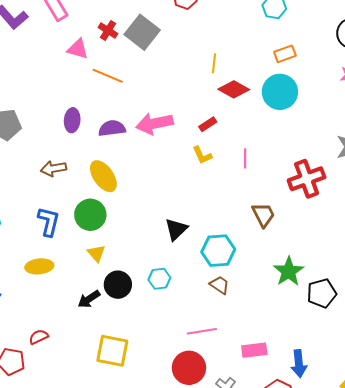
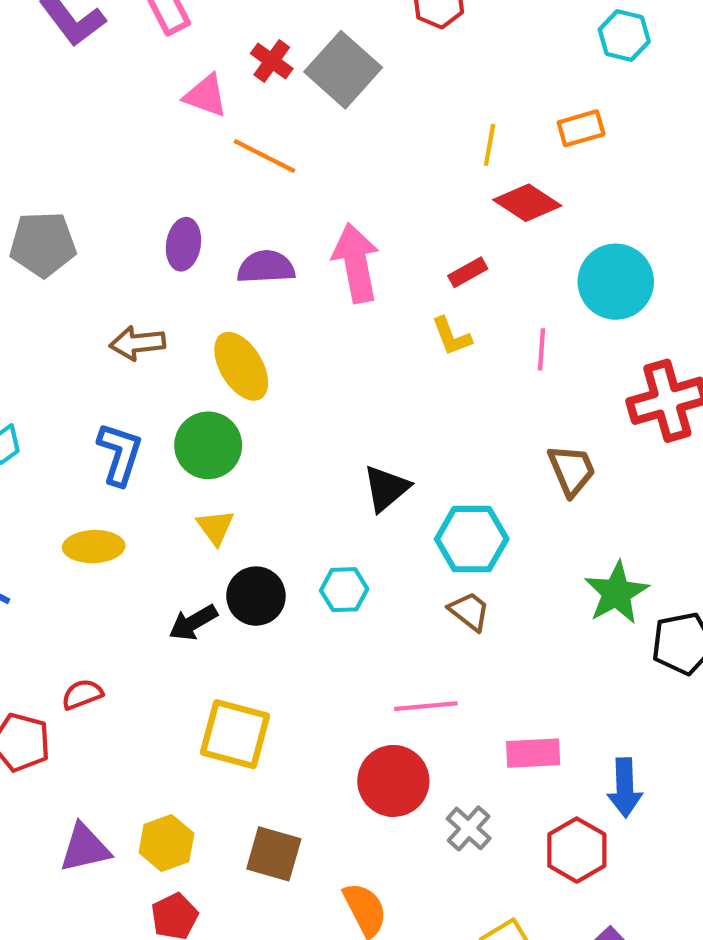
orange rectangle: (285, 54) -> (581, 128), moved
cyan circle: (280, 92) -> (616, 282), moved
pink arrow: (154, 124) -> (356, 263), turned 87

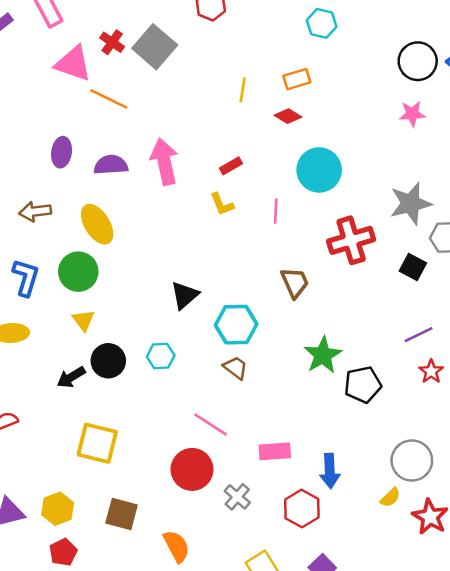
pink triangle: (206, 96) -> (73, 64), size x1.4
red diamond: (527, 203) -> (288, 116), moved, size x0.7
pink line: (426, 706) -> (211, 425), turned 39

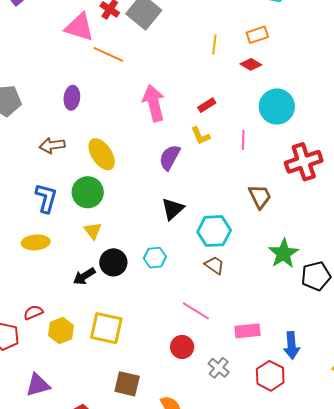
purple semicircle: (111, 165) -> (170, 157), moved, turned -56
red circle: (192, 469) -> (182, 347), size x0.7
yellow hexagon: (58, 509) -> (61, 331), moved

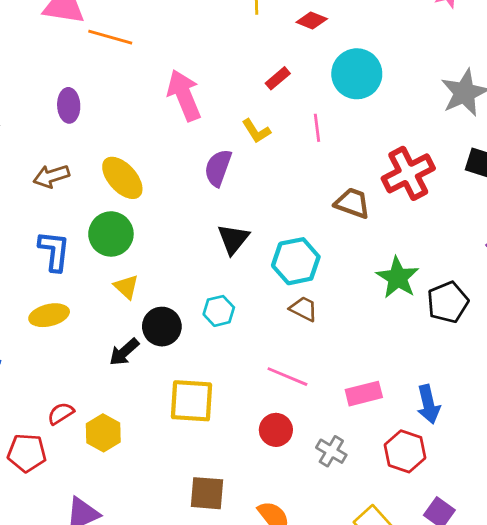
red rectangle: (207, 105) -> (278, 78), moved
red cross: (304, 162) -> (408, 173), moved
brown trapezoid: (260, 196) -> (352, 203), turned -36
yellow square: (106, 328) -> (192, 401), moved

